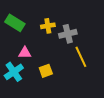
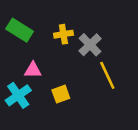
gray cross: (68, 34) -> (90, 45), turned -30

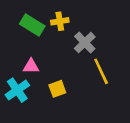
green rectangle: (20, 30) -> (32, 25), moved
yellow cross: (63, 34) -> (60, 21), moved

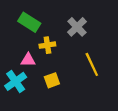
yellow cross: (60, 21) -> (47, 45), moved
gray cross: (85, 43) -> (77, 27), moved

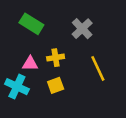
yellow cross: (47, 45) -> (56, 58), moved
cyan cross: (16, 81) -> (17, 87), turned -30

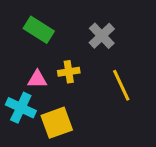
yellow square: (56, 85) -> (57, 123), moved, size x1.5

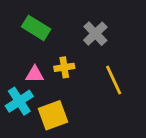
cyan cross: (21, 108) -> (19, 101), turned 32

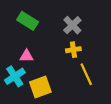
yellow cross: (64, 67) -> (73, 50), moved
yellow line: (114, 80) -> (86, 74), moved

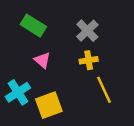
pink triangle: (27, 56) -> (42, 60), moved, turned 40

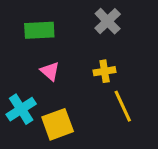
green rectangle: (33, 26) -> (39, 30), turned -35
gray cross: (87, 31) -> (108, 21), moved

